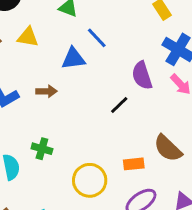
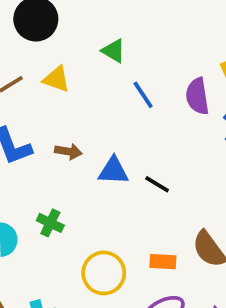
blue triangle: (73, 59) -> (113, 171), moved
purple semicircle: (142, 75) -> (197, 96), moved
black line: (119, 105) -> (157, 184), turned 66

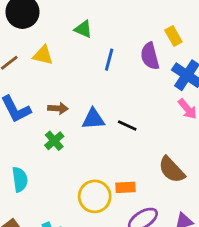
blue line: (143, 95) -> (109, 60), turned 55
green cross: (50, 223) -> (54, 141), moved, turned 30
orange rectangle: (163, 262) -> (125, 187), moved

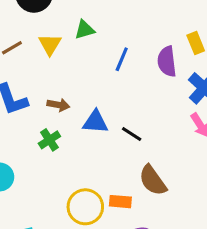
green triangle: (83, 29) -> (85, 30), moved, turned -48
yellow triangle: (43, 55) -> (50, 44), turned 40
brown semicircle: (172, 170) -> (153, 180), moved

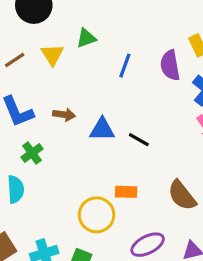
green cross: (49, 140) -> (32, 153), moved
brown semicircle: (153, 180) -> (182, 195), moved
orange rectangle: (120, 202) -> (126, 192), moved

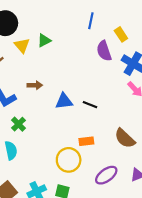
yellow triangle: (52, 55) -> (22, 45), moved
blue line: (125, 66) -> (91, 21), moved
brown arrow: (64, 115) -> (35, 85), moved

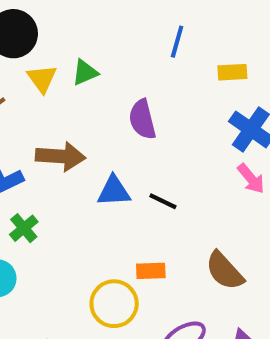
yellow rectangle: (121, 34) -> (232, 72), turned -64
purple semicircle: (104, 51) -> (142, 119), moved
brown arrow: (35, 85) -> (61, 156), size x1.6

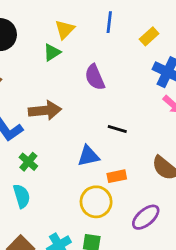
yellow rectangle: (232, 72) -> (149, 36), turned -30
yellow triangle: (42, 79) -> (65, 29), moved, turned 30
blue triangle: (114, 191) -> (88, 156), moved

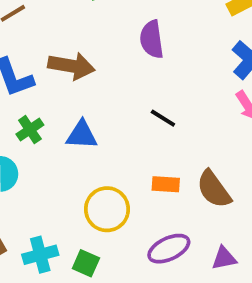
blue triangle: (88, 156) -> (82, 135), moved
orange rectangle: (117, 176) -> (166, 184), moved

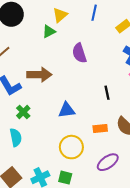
black line: (163, 118) -> (107, 93), moved, turned 56
blue triangle: (82, 135) -> (67, 110), moved

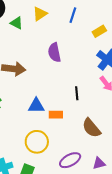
green triangle: (49, 31) -> (17, 23), moved, turned 48
orange rectangle: (100, 128) -> (56, 115), moved

